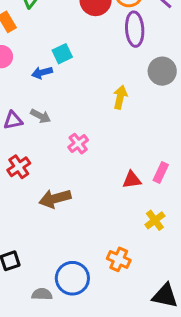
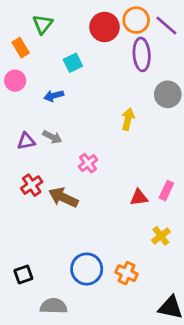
cyan square: (62, 54) -> (73, 63), moved
brown arrow: (55, 199) -> (63, 197), moved, turned 40
blue circle: (72, 278) -> (87, 269), moved
gray semicircle: (42, 294) -> (54, 306), size x1.4

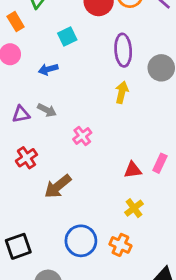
purple ellipse: (142, 54) -> (123, 50), moved
brown arrow: (63, 197) -> (58, 186), moved, turned -64
yellow cross: (161, 236) -> (134, 208), moved
black square: (23, 274) -> (18, 246), size x1.4

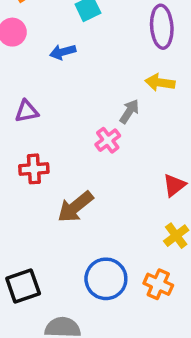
yellow arrow: (122, 92) -> (160, 83), turned -95
gray arrow: (47, 110) -> (129, 111), moved, turned -84
red cross: (26, 158) -> (34, 169), turned 30
red triangle: (133, 170) -> (174, 185), turned -30

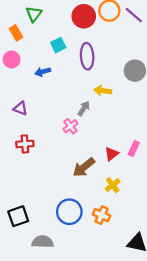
purple ellipse: (162, 27) -> (87, 56), moved
purple triangle: (27, 111) -> (20, 108), turned 32
brown arrow: (75, 207) -> (84, 167), moved

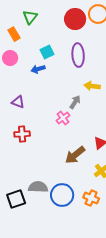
cyan square: (58, 45) -> (47, 52), moved
gray semicircle: (43, 242) -> (38, 187), moved

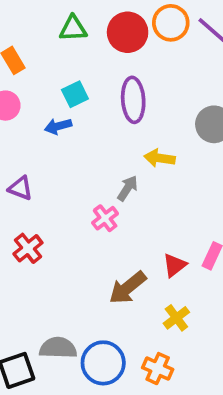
green triangle: (30, 17) -> (73, 28), moved, turned 49
red cross: (22, 134) -> (28, 248), turned -35

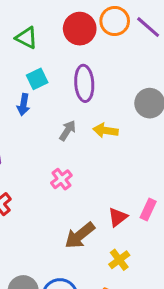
green triangle: (73, 28) -> (26, 38), moved, turned 30
blue arrow: (58, 126) -> (23, 105), turned -65
gray arrow: (128, 188) -> (68, 130), moved

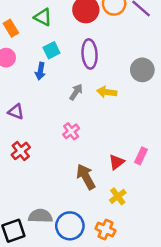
brown arrow: (80, 235) -> (86, 177), turned 100

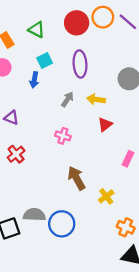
pink cross: (71, 131) -> (63, 136), turned -35
red triangle: (117, 162) -> (105, 124), moved
orange cross: (105, 230) -> (126, 227), moved

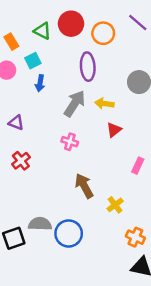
orange circle: (103, 17) -> (103, 33), moved
red circle: (77, 23) -> (71, 24), moved
cyan square: (45, 61) -> (33, 61), moved
gray arrow: (67, 99) -> (75, 104), size x1.6

